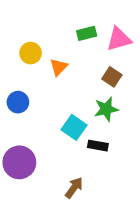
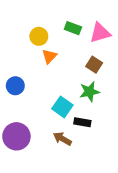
green rectangle: (87, 33) -> (73, 28), turned 35
yellow circle: (31, 53) -> (39, 36), moved
brown arrow: (74, 188) -> (62, 139), moved, turned -96

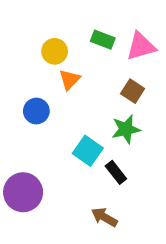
blue circle: (15, 86) -> (36, 111), moved
black rectangle: (82, 122) -> (116, 172), turned 42
brown arrow: (62, 139) -> (104, 217), moved

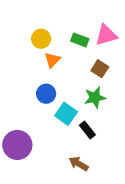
green rectangle: (103, 40) -> (80, 40), moved
blue circle: (36, 111) -> (46, 94), moved

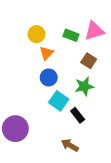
blue circle: (46, 94) -> (49, 77), moved

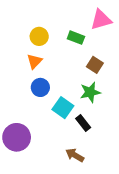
pink triangle: (94, 31) -> (101, 20), moved
orange triangle: (46, 53) -> (34, 61), moved
blue circle: (49, 77) -> (40, 87), moved

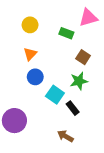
yellow circle: (39, 36) -> (30, 25), moved

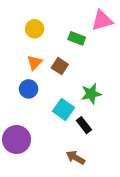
brown square: (83, 57) -> (60, 66), moved
blue circle: (35, 77) -> (29, 89), moved

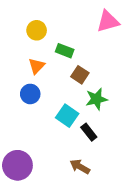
green rectangle: (77, 38) -> (65, 51), moved
brown square: (60, 66) -> (80, 75), moved
purple circle: (17, 139) -> (17, 165), moved

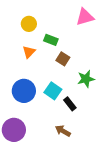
blue circle: (30, 94) -> (24, 91), moved, size x1.5
green star: (96, 99) -> (86, 79), moved

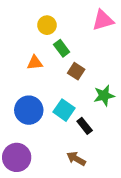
yellow circle: (29, 24) -> (47, 25), moved
green rectangle: (51, 40) -> (62, 48), turned 32
orange triangle: (29, 52) -> (35, 63), turned 40

